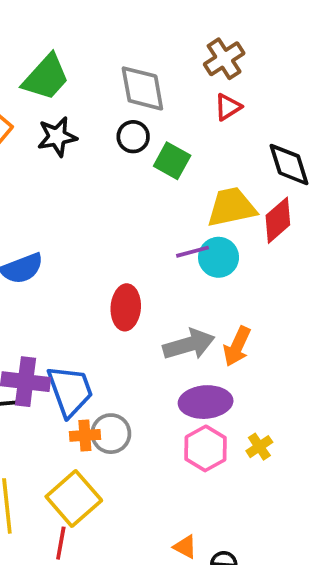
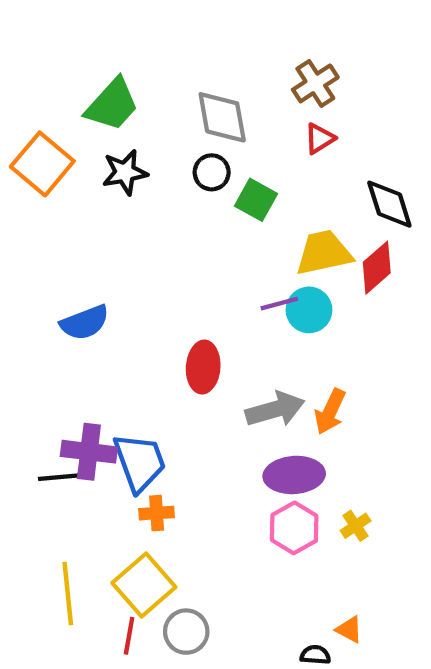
gray circle: (111, 434) -> (186, 632), moved
orange triangle: (185, 547) -> (349, 629), moved

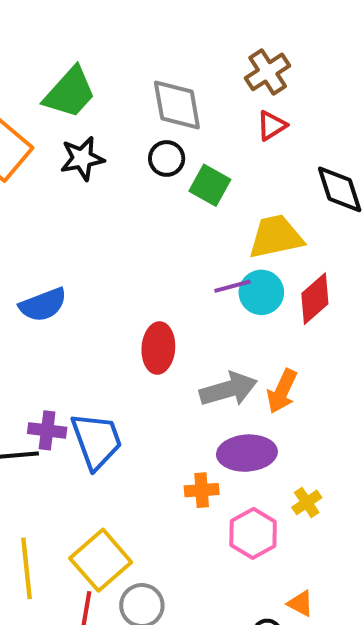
red diamond: (377, 268) -> (315, 299), moved
purple cross: (89, 452) -> (47, 430), size x0.7
orange cross: (157, 513) -> (202, 490), moved
pink hexagon: (294, 528) -> (253, 533), moved

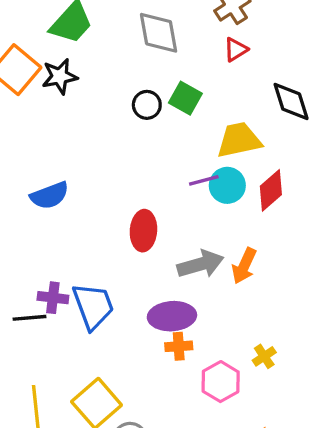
black star: (82, 158) -> (60, 76), moved
black circle: (167, 158) -> (147, 105), moved
purple ellipse: (247, 453) -> (172, 316), moved

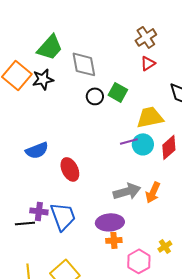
gray diamond: (159, 33) -> (84, 64), moved
red ellipse: (143, 231) -> (70, 169), moved, turned -30

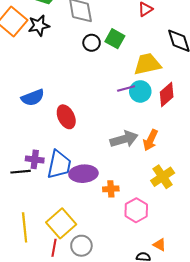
blue trapezoid: (63, 216) -> (59, 165), turned 32
purple ellipse: (110, 222) -> (83, 174), moved
yellow cross: (165, 246) -> (163, 177), moved, size x1.6

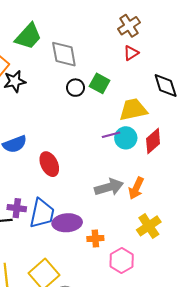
black star: (39, 26) -> (15, 81), moved

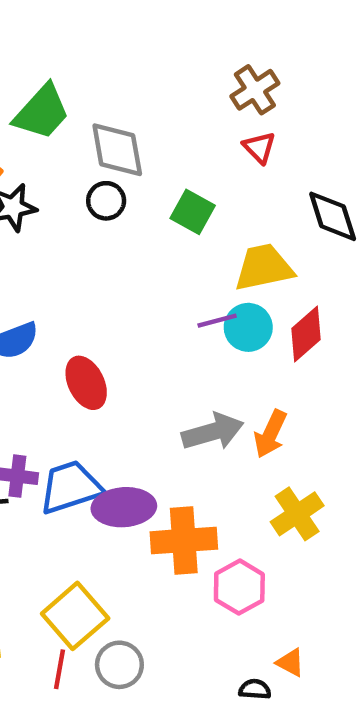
red triangle: (131, 53) -> (259, 148), turned -42
black circle: (75, 88) -> (106, 201), moved
blue trapezoid: (42, 213) -> (71, 487), turned -120
orange cross: (95, 238) -> (184, 540), size x1.8

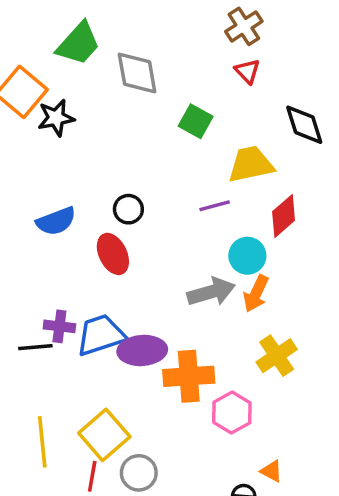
black circle: (106, 201) -> (128, 209), moved
cyan circle: (248, 327) -> (247, 256), moved

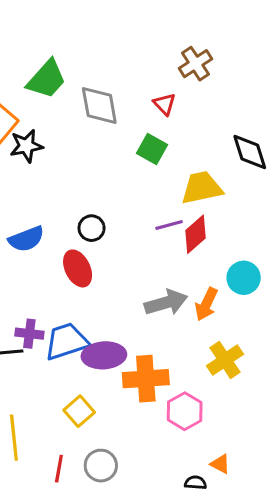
red triangle: (247, 71) -> (164, 104), moved
red diamond: (284, 216) -> (195, 234), moved
cyan circle: (247, 256) -> (244, 278), moved
yellow square: (104, 435) -> (79, 411), moved, size x0.7

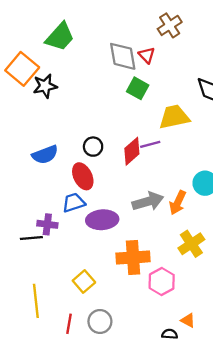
gray diamond: (99, 106) -> (123, 56), moved
red diamond: (195, 234) -> (132, 151), moved
blue trapezoid: (67, 341) -> (74, 203), moved, size x0.7
purple ellipse: (104, 355) -> (102, 220), moved

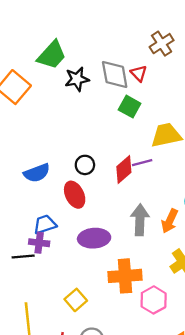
black star: (45, 86) -> (77, 79), moved
gray arrow: (148, 201) -> (140, 220), turned -72
blue trapezoid: (74, 203) -> (45, 224), moved

